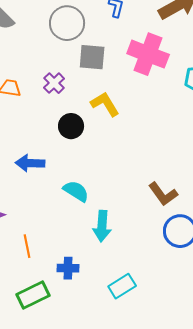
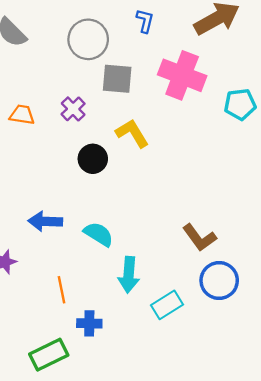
blue arrow: (30, 163) -> (45, 221), moved
orange line: (27, 246) -> (61, 290), moved
cyan rectangle: (122, 286) -> (167, 305), moved

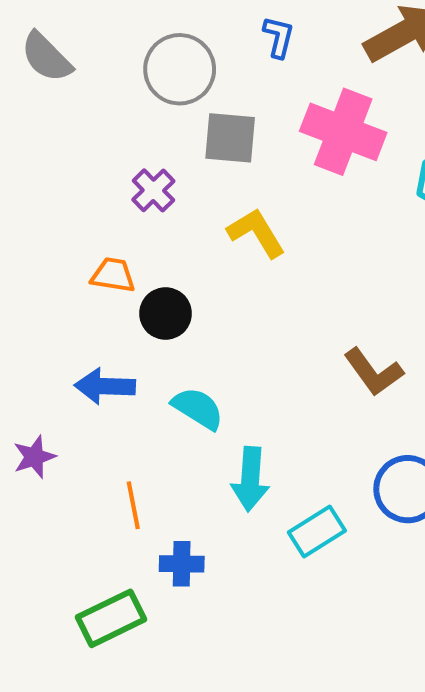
orange trapezoid: (22, 115) -> (113, 275), moved
black circle: (93, 159) -> (166, 314), moved
brown L-shape: (199, 238) -> (373, 372), moved

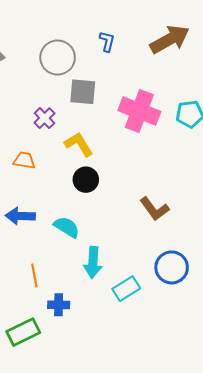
pink cross: (343, 132) -> (139, 111), moved
yellow L-shape: (256, 233) -> (79, 144), moved
black circle: (166, 314) -> (86, 180), moved

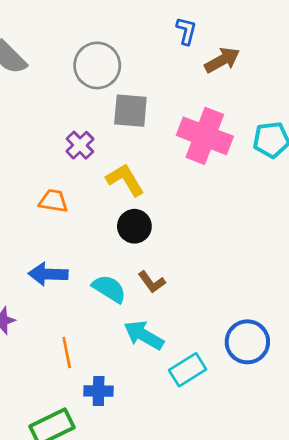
brown arrow: (170, 39) -> (222, 60), moved, size x0.7
blue L-shape: (107, 41) -> (186, 31), moved
brown L-shape: (154, 209) -> (152, 282), moved, size x0.7
cyan arrow: (93, 262) -> (144, 335), turned 116

